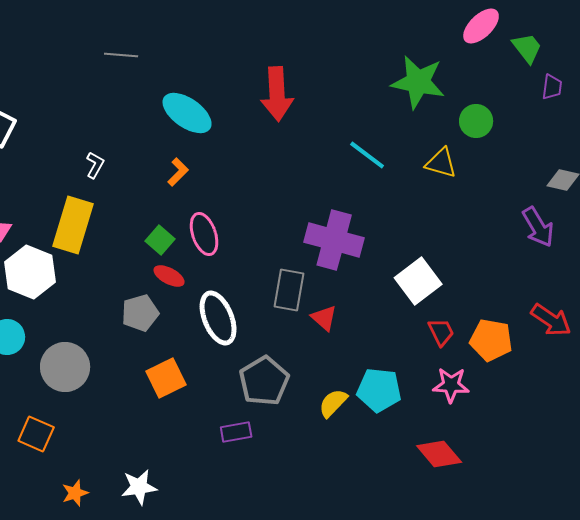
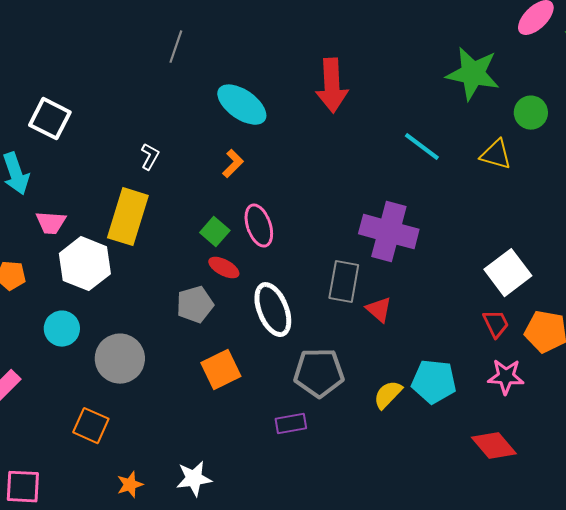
gray line: (121, 55) -> (176, 47), turned -76
white square: (418, 281) -> (508, 273), moved
gray pentagon: (264, 381) -> (319, 373), turned 30

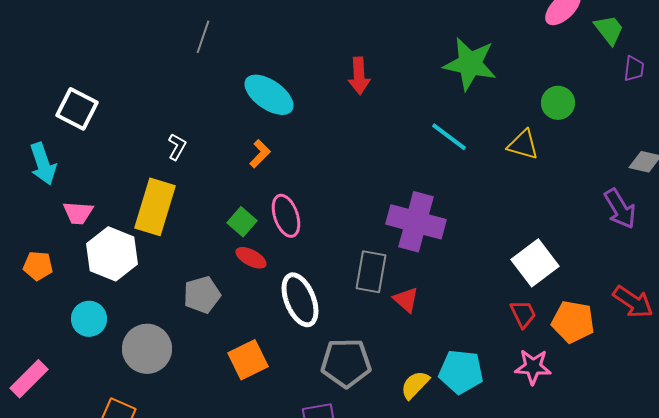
green star: (473, 74) -> (470, 64), moved
red arrow: (332, 86) -> (359, 76), size x0.7
gray pentagon: (195, 305) -> (202, 295), moved

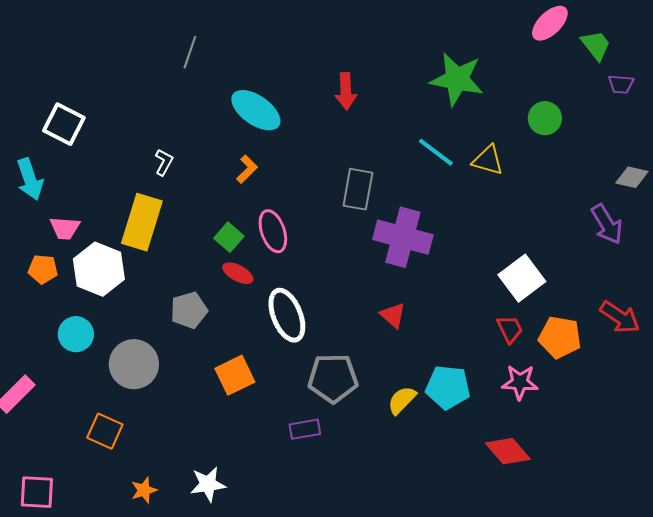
purple trapezoid: (634, 69) -> (621, 84), turned 88
yellow triangle: (523, 145) -> (488, 160), moved
orange pentagon: (38, 266) -> (43, 269), moved
gray rectangle: (371, 272) -> (358, 189), moved

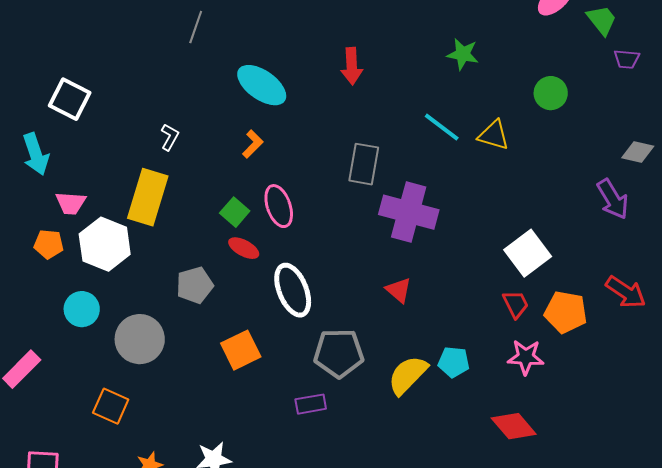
green star: (457, 79) -> (463, 54), size x0.6
cyan pentagon: (448, 387) -> (454, 362), size x0.7
yellow semicircle: (402, 400) -> (408, 375), size x1.4

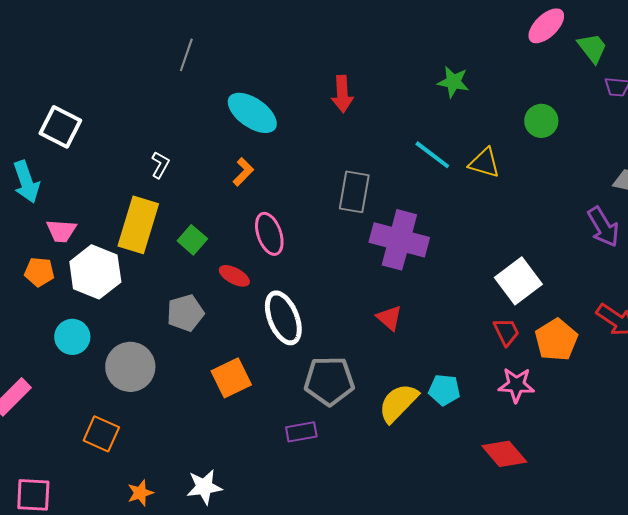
green square: (235, 212) -> (192, 240), moved
orange pentagon: (566, 312) -> (556, 340), turned 30

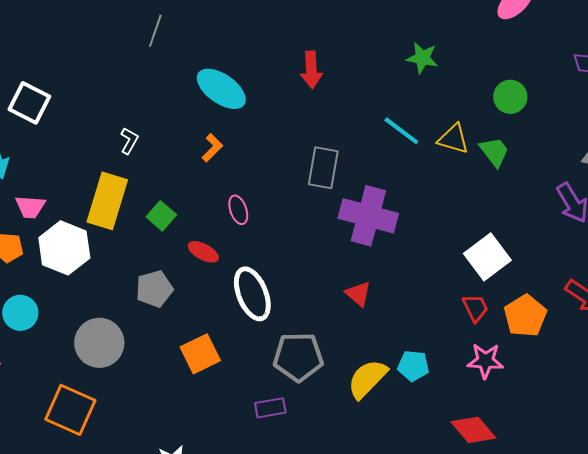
green trapezoid: (592, 48) -> (494, 152), moved
pink ellipse: (269, 234) -> (238, 210), size x0.7
cyan circle: (72, 337) -> (20, 313), moved
orange square: (101, 434) -> (70, 410), size x1.4

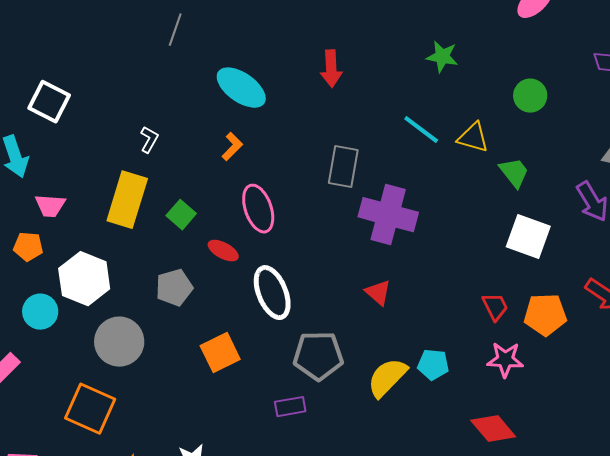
green trapezoid: (494, 152) -> (514, 173), moved
pink ellipse: (238, 210) -> (258, 209), size x1.6
white hexagon: (64, 248) -> (84, 279), moved
white square: (487, 257) -> (528, 237), moved, turned -33
orange pentagon: (525, 316) -> (545, 315), turned 30

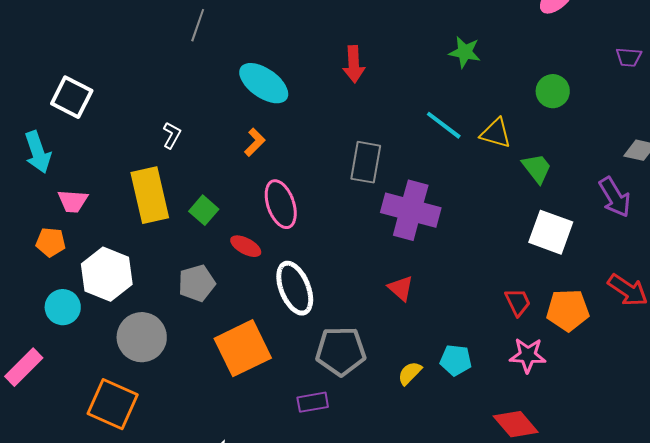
yellow rectangle: (127, 200) -> (150, 195), turned -30
orange square: (220, 353) -> (243, 348), size x1.4
yellow semicircle: (387, 378) -> (410, 373), size x0.6

